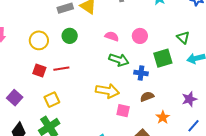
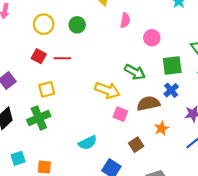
pink semicircle: (112, 36) -> (125, 20), moved, turned 72
green arrow: (119, 60) -> (135, 72), moved
blue cross: (141, 73) -> (171, 90), moved, turned 32
brown semicircle: (147, 97) -> (148, 103), size x1.5

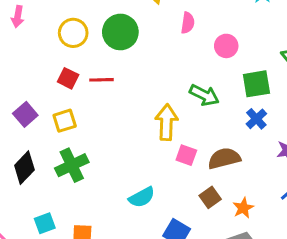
green circle: (77, 25) -> (120, 32), size x1.5
yellow square: (47, 89) -> (65, 121), moved
yellow arrow: (107, 90) -> (166, 122), turned -105
brown semicircle: (148, 103) -> (224, 158), moved
orange star: (161, 128) -> (243, 208), moved

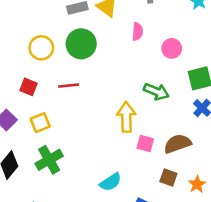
red square: (68, 78) -> (29, 87), moved
brown square: (210, 197) -> (168, 178), turned -30

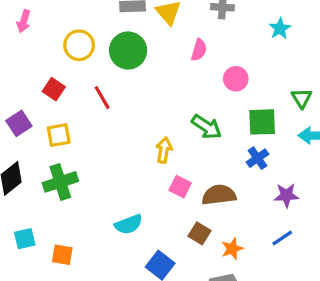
red line: (68, 86) -> (102, 98), turned 54
yellow arrow: (126, 117) -> (164, 150), size x0.7

